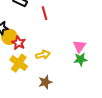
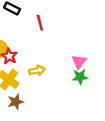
brown star: (45, 82) -> (16, 102), moved

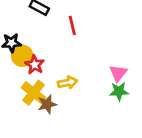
brown star: (16, 102) -> (47, 104), moved

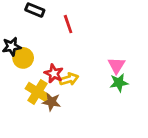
red star: (35, 65) -> (54, 73), moved
brown star: (47, 104) -> (52, 102), turned 30

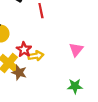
green star: (119, 83) -> (75, 86), moved

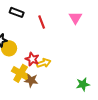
pink triangle: (76, 50) -> (75, 18), moved

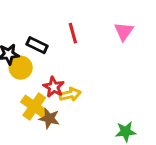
black rectangle: (17, 12) -> (37, 45), moved

